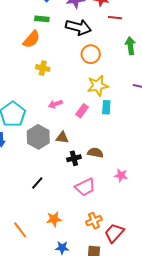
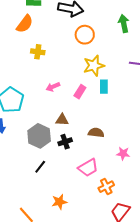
gray hexagon: (38, 137) -> (39, 136), moved
black cross: (74, 158) -> (65, 142), moved
orange cross: (94, 221) -> (106, 187), moved

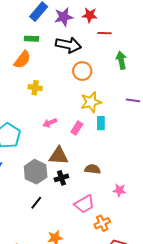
brown triangle: (62, 120) -> (59, 156), size x1.5

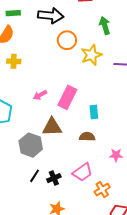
yellow cross: (35, 88) -> (14, 61), moved
yellow star: (91, 102) -> (91, 55), moved
cyan rectangle: (101, 123) -> (94, 112), moved
pink rectangle: (77, 128) -> (67, 97), size x1.6
black cross: (61, 178) -> (54, 178), moved

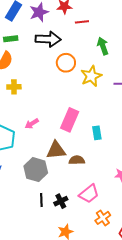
pink arrow: (40, 95) -> (32, 124), moved
brown semicircle: (87, 137) -> (77, 160), moved
black line: (35, 176) -> (41, 200), turned -32
orange cross: (102, 190) -> (103, 218), moved

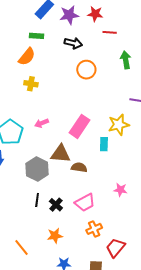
black arrow: (48, 39) -> (73, 43), size x0.7
yellow star: (91, 76) -> (119, 125), moved
black cross: (61, 201) -> (56, 205), turned -32

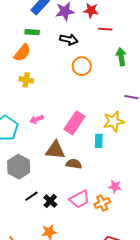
gray hexagon: (37, 169) -> (19, 167), moved
black line: (37, 200) -> (31, 196), turned 48
orange cross: (94, 229) -> (102, 203), moved

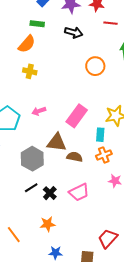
orange circle: (82, 66) -> (95, 66), moved
gray hexagon: (19, 167) -> (32, 159), moved
orange cross: (102, 203) -> (104, 155), moved

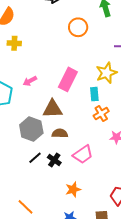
brown semicircle: (75, 157) -> (60, 133), moved
orange star: (48, 224) -> (73, 189), moved

